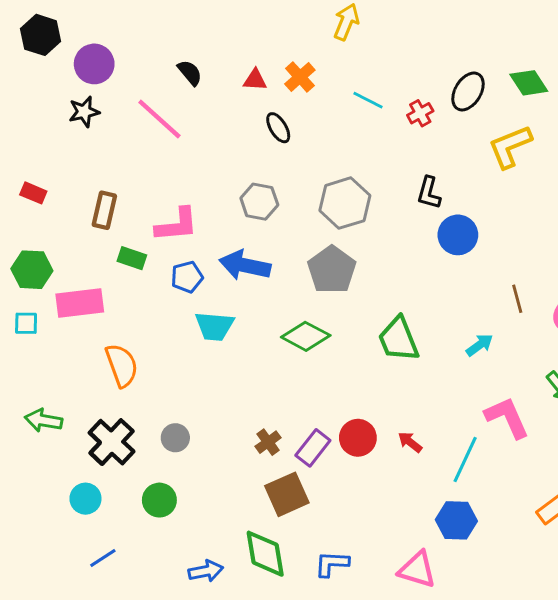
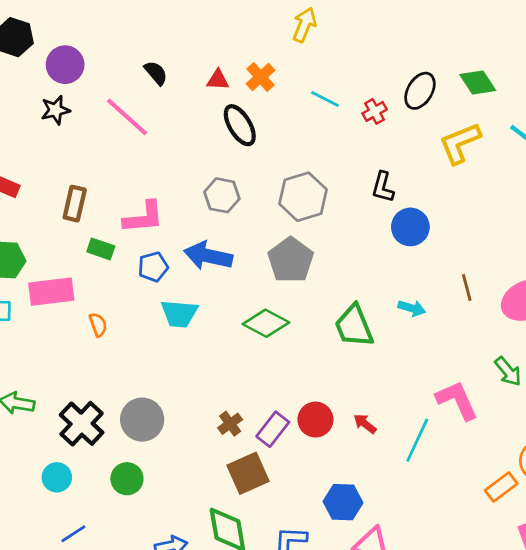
black ellipse: (278, 128) -> (240, 125), size x1.4
cyan arrow: (480, 345) -> (412, 308), moved, turned 52
orange semicircle: (122, 365) -> (98, 325), moved, size x0.6
gray circle: (175, 438) -> (142, 420), size x1.6
blue hexagon: (456, 520) -> (343, 502), moved

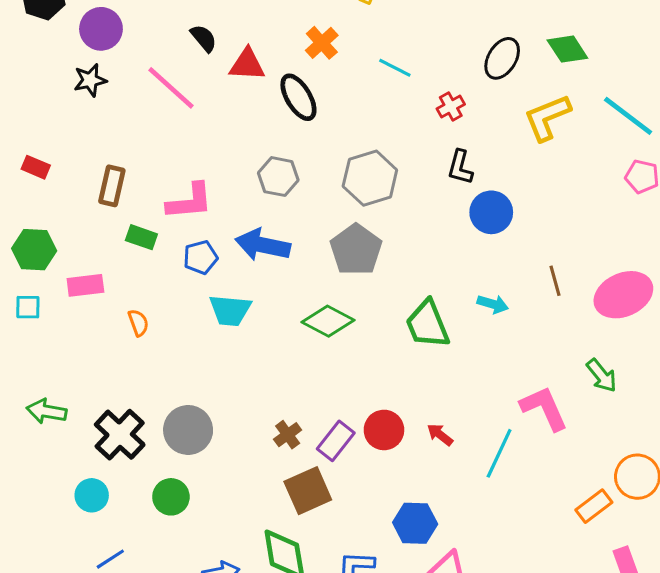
red triangle: (218, 80) -> (247, 65), moved, size x1.4
red cross: (375, 111) -> (451, 107), moved
pink rectangle: (51, 292) -> (85, 285), size x0.7

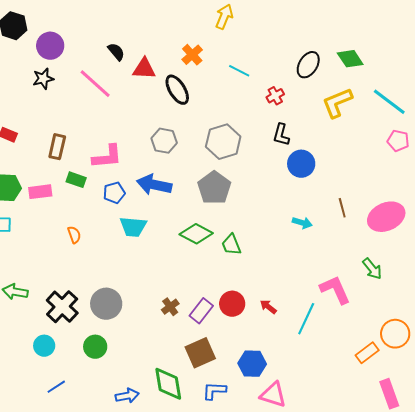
pink rectangle: (85, 285) -> (40, 192), moved
green trapezoid: (428, 324) -> (231, 245), moved, size x0.7
brown square: (308, 491) -> (200, 353), moved

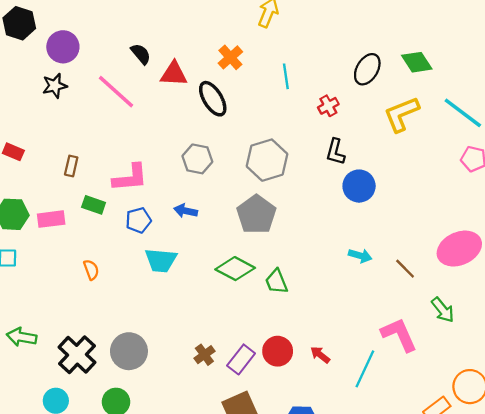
cyan line: (239, 71) -> (286, 76), turned 55
brown rectangle: (57, 147) -> (71, 166), size x0.7
blue arrow: (154, 185) -> (186, 211), size x0.6
brown line: (342, 208) -> (405, 269), moved, turned -30

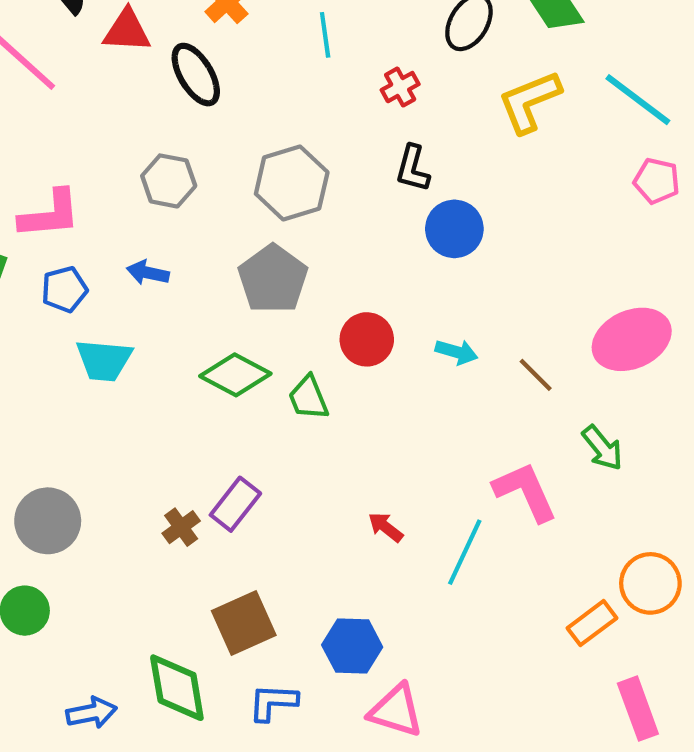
red circle: (278, 351) -> (367, 339), moved
purple rectangle: (241, 359) -> (235, 504), moved

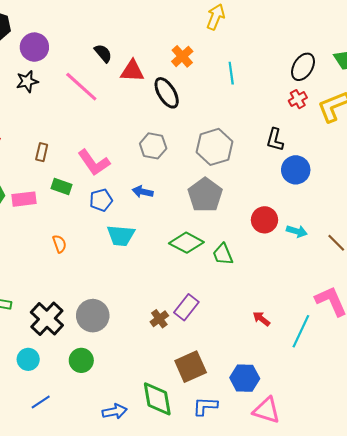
red cross: (400, 87) -> (298, 99), moved
pink L-shape: (50, 214) -> (94, 163), turned 60
red circle: (367, 339) -> (264, 220), moved

